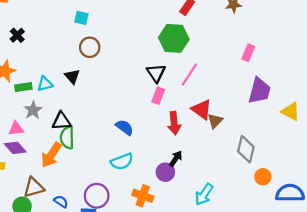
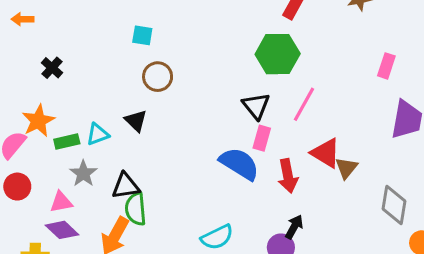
blue semicircle: (125, 127) -> (239, 164), moved, size x1.5

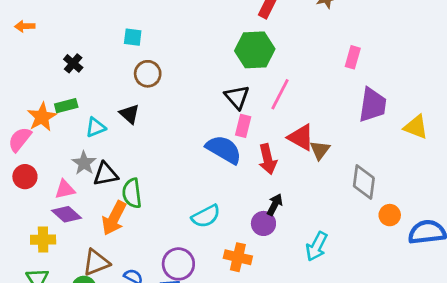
black cross: (52, 68) -> (73, 63), moved
green rectangle: (67, 142) -> (66, 106), moved
black triangle: (126, 186) -> (106, 174), moved

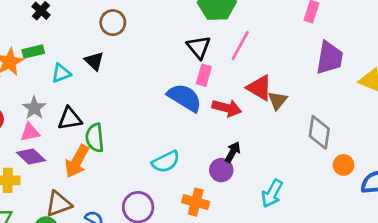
red arrow: (268, 159) -> (227, 108), turned -64
gray star: (84, 163) -> (34, 108), moved

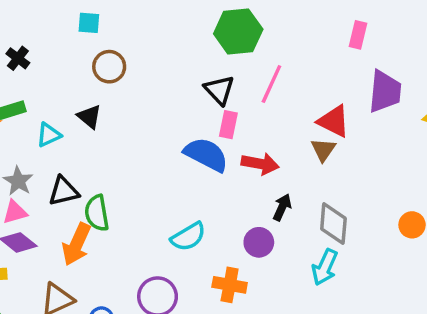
red triangle: (260, 88) -> (334, 121), moved
gray diamond: (319, 132) -> (333, 224), moved
black arrow: (233, 152) -> (282, 207), moved

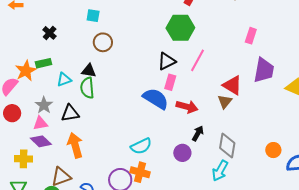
black triangle: (219, 90) -> (167, 61), turned 42
black triangle: (89, 117) -> (89, 71), turned -35
green semicircle: (97, 213) -> (87, 88), moved
orange arrow: (77, 244) -> (75, 145), turned 135
orange cross: (230, 285) -> (140, 172), moved

